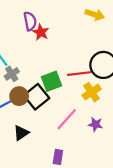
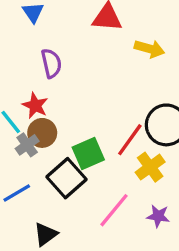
red star: (41, 32) -> (35, 105), moved
red line: (79, 74) -> (130, 140), turned -45
brown circle: (19, 96) -> (42, 133), moved

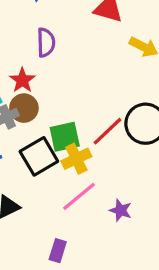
yellow cross: (150, 167) -> (76, 159), moved

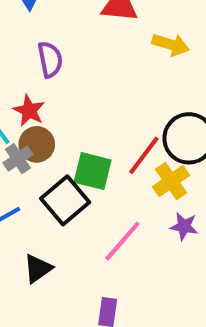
green square: (65, 137) -> (93, 171), turned 36
yellow cross: (76, 159) -> (171, 181), moved
purple star: (121, 210) -> (184, 226), moved

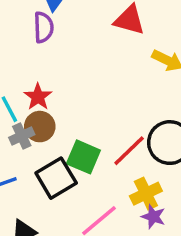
purple semicircle: (50, 59) -> (44, 27), moved
yellow cross: (171, 181) -> (146, 194), moved

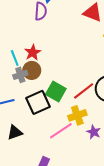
yellow cross: (146, 194) -> (77, 115), moved

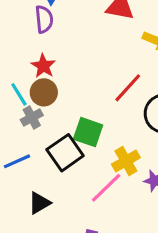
red star: (33, 52) -> (43, 66), moved
brown circle: (32, 70) -> (44, 92), moved
red line: (84, 91) -> (128, 88), moved

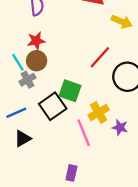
red star: (43, 66) -> (36, 41), turned 30
pink line: (106, 188) -> (84, 133), turned -68
black triangle: (39, 203) -> (23, 139), moved

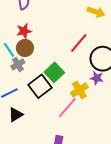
green square: (70, 91) -> (54, 72), turned 30
purple star: (120, 127) -> (97, 78), moved
pink line: (84, 133) -> (67, 108), turned 65

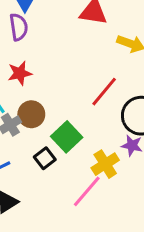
brown circle: (25, 48) -> (31, 114), moved
black square: (40, 86) -> (45, 158), size x0.6

